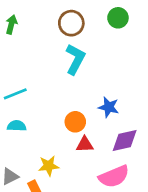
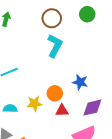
cyan semicircle: (17, 126) -> (10, 109), moved
yellow star: (49, 166) -> (35, 103), moved

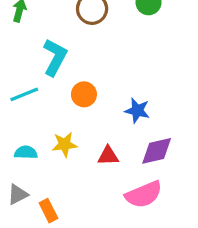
cyan L-shape: (55, 46) -> (55, 57), moved
orange circle: (55, 93) -> (84, 94), moved

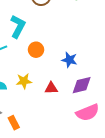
pink semicircle: (144, 194) -> (88, 112), moved

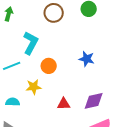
blue star: (69, 60) -> (87, 59), moved
yellow star: (24, 81) -> (34, 87), moved

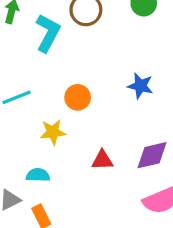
cyan L-shape: (31, 43) -> (48, 33), moved
cyan semicircle: (13, 102) -> (38, 175), moved

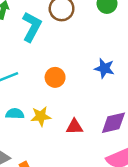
yellow star: (53, 132) -> (41, 116), moved
cyan semicircle: (38, 175) -> (15, 114), moved

